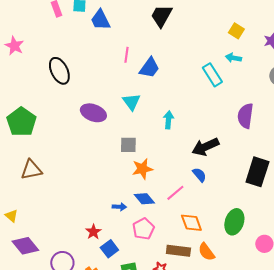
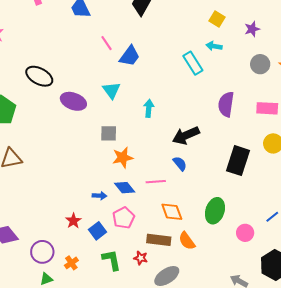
pink line: (126, 55) -> (107, 43), turned -42
black ellipse: (59, 71) -> (39, 76), moved, turned -36
pink line: (175, 193) -> (156, 182), turned 36
blue square: (109, 249) -> (98, 231), moved

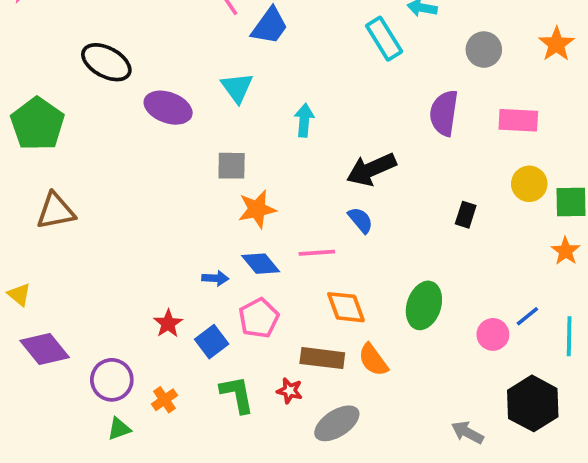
gray circle: (260, 64) -> (484, 50), moved
black rectangle: (238, 161) -> (466, 215), size x0.5
pink circle: (245, 233) -> (493, 334), moved

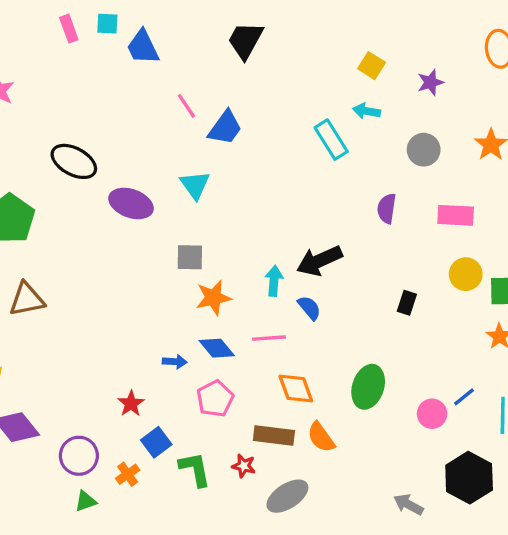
purple semicircle: (444, 113) -> (387, 209), size x0.7
cyan arrow: (304, 120) -> (274, 281), moved
blue square: (212, 342) -> (156, 442), moved

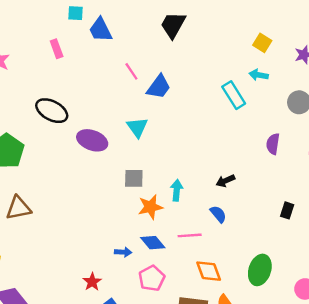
pink rectangle: (69, 29) -> (57, 49), moved
black arrow: (319, 261) -> (225, 181), size x0.6
cyan arrow: (274, 281) -> (177, 190), moved

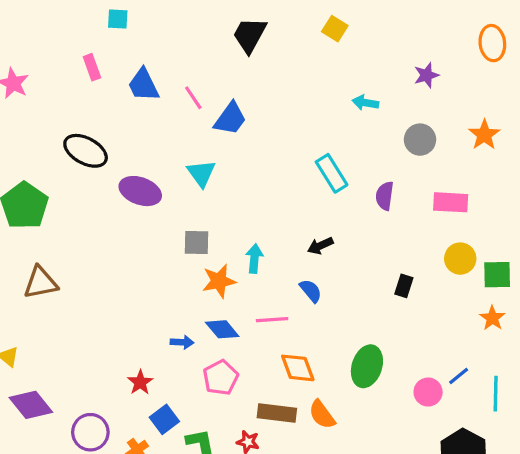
blue trapezoid: (101, 30) -> (143, 85), moved
yellow square: (262, 43) -> (335, 29), moved
cyan rectangle: (234, 95) -> (332, 173), moved

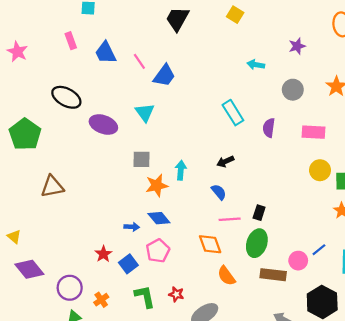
brown triangle: (41, 283) -> (52, 187), moved
black rectangle: (404, 286) -> (259, 213), moved
pink line: (272, 320) -> (230, 219), moved
brown rectangle: (277, 413) -> (273, 275), moved
blue square: (164, 419) -> (128, 264), moved

